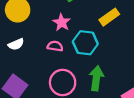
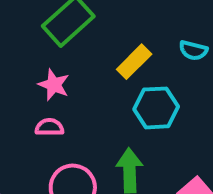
cyan hexagon: (85, 43) -> (156, 108), moved

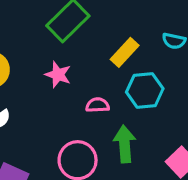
pink semicircle: (49, 127) -> (98, 105), moved

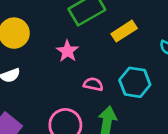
yellow rectangle: (125, 52) -> (124, 31), moved

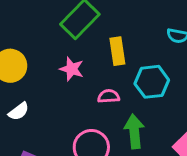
yellow rectangle: (124, 31) -> (117, 51), moved, turned -50

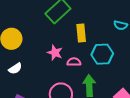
pink star: (72, 69) -> (55, 53), moved

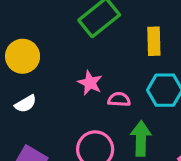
yellow rectangle: (81, 33) -> (154, 41), moved

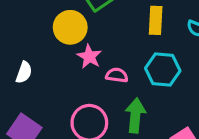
yellow circle: (23, 56) -> (70, 27), moved
white semicircle: (26, 104) -> (24, 72), turned -45

